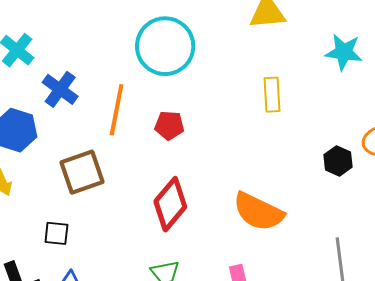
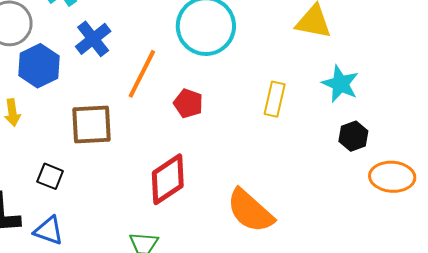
cyan star: (344, 52) -> (340, 84), moved
yellow rectangle: (272, 95) -> (275, 99), moved
black hexagon: (338, 161) -> (353, 136), moved

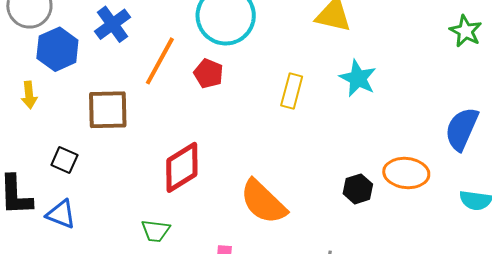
red pentagon: (188, 103) -> (208, 74), moved
black hexagon: (353, 136) -> (358, 189), moved

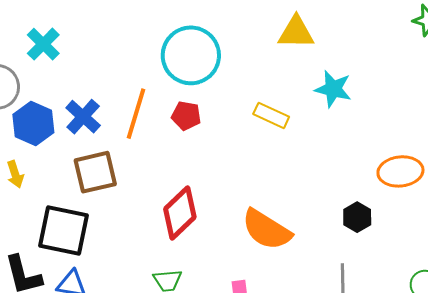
blue cross: (113, 24) -> (83, 117), moved
yellow rectangle: (292, 91) -> (271, 115), turned -68
black square: (64, 160) -> (63, 230), size x2.0
black hexagon: (358, 189) -> (357, 217), moved

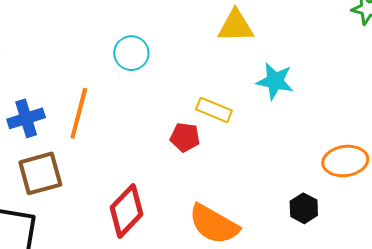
cyan circle: (191, 55) -> (131, 53), size x0.6
red pentagon: (186, 116) -> (185, 137), moved
blue cross: (83, 117) -> (26, 118), turned 33

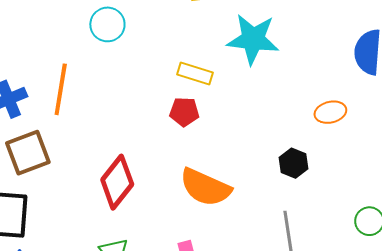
cyan star: (275, 81) -> (253, 39), size x1.4
red pentagon: (185, 137) -> (184, 112), moved
orange ellipse: (345, 161) -> (330, 112), size x0.7

